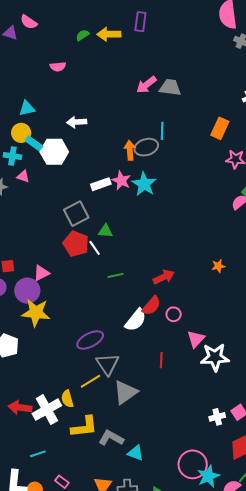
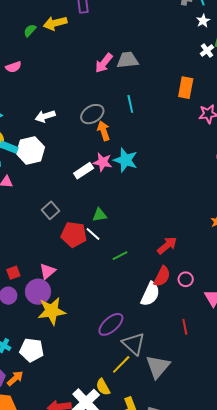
gray ellipse: (146, 147) -> (92, 114), moved
gray square: (76, 214) -> (50, 210), moved, size x0.7

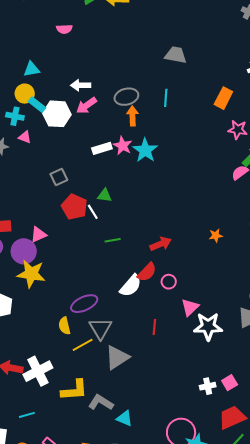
pink arrow: (104, 63) -> (87, 105), moved
yellow semicircle: (103, 387) -> (64, 326), moved

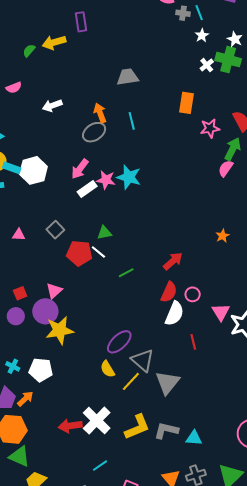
white arrow: (81, 85) -> (52, 106), moved
pink arrow: (87, 105) -> (80, 169), moved
orange arrow: (132, 116) -> (100, 113), moved
pink triangle: (25, 137) -> (19, 235), moved
white semicircle: (131, 286) -> (174, 314), moved

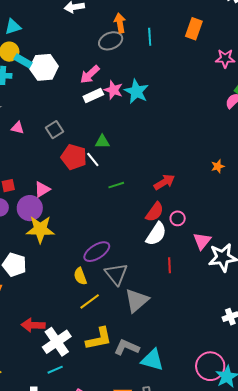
orange rectangle: (187, 103) -> (194, 29), moved
yellow line: (131, 381) -> (90, 301), moved
white cross: (97, 421) -> (57, 342), moved
cyan triangle: (194, 438) -> (152, 360), size x1.4

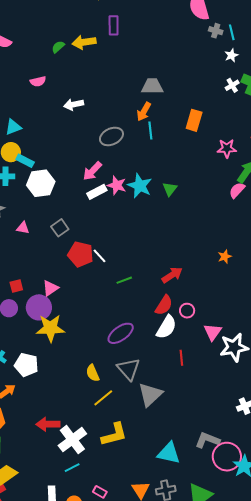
orange arrow: (120, 23) -> (144, 112), moved, turned -138
white hexagon: (44, 67) -> (41, 183), moved
green triangle: (102, 142) -> (170, 189), moved, turned -49
purple ellipse: (97, 252) -> (121, 333), moved
gray L-shape: (127, 347) -> (207, 440), moved

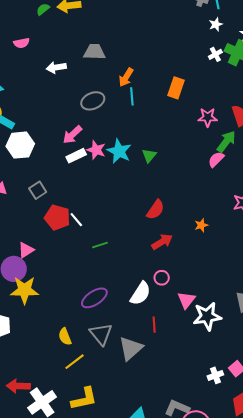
gray trapezoid: (152, 86) -> (94, 52), moved
red arrow: (172, 275) -> (162, 242), moved
red semicircle: (164, 305) -> (155, 210), moved
gray triangle: (150, 395) -> (131, 348), moved

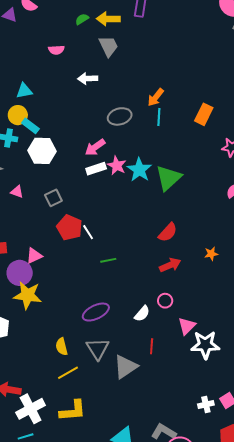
gray trapezoid: (94, 52) -> (108, 46), moved, turned 55
green triangle: (149, 156) -> (168, 178), size x1.8
white semicircle: (140, 293) -> (142, 314), size x0.7

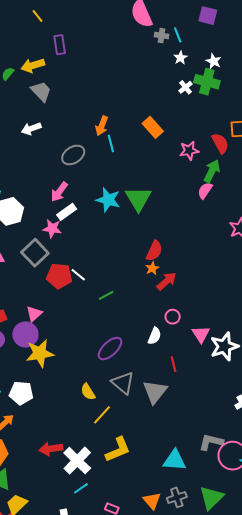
orange rectangle: (204, 114) -> (153, 127), turned -50
pink star: (117, 166) -> (52, 229), moved
gray square: (53, 198) -> (35, 253), size x1.5
orange star: (211, 254) -> (152, 268), moved

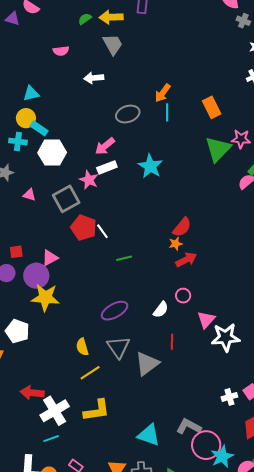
green triangle: (138, 199) -> (218, 149), moved

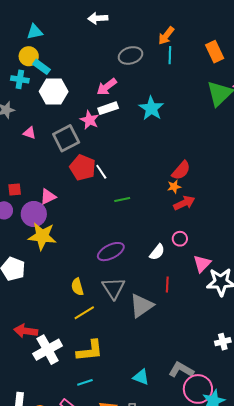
cyan triangle: (149, 435) -> (141, 377), size x0.7
cyan line: (51, 439) -> (85, 382), moved

